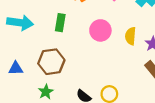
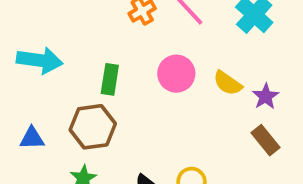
green rectangle: (60, 23) -> (110, 79), moved
yellow semicircle: (131, 36) -> (228, 83), turned -60

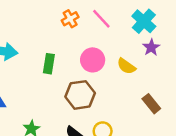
purple star: (266, 96) -> (151, 47), moved
brown hexagon: (93, 127) -> (80, 95), moved

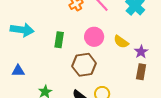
purple star: (151, 47) -> (141, 52), moved
brown rectangle: (151, 104) -> (141, 72), turned 49

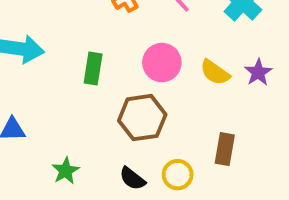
purple star: (141, 52) -> (258, 72), moved
brown rectangle: (141, 72) -> (225, 149), moved

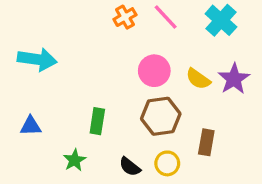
green rectangle: (93, 68) -> (97, 121), moved
purple star: (258, 72) -> (234, 79), size x1.4
brown hexagon: (142, 118) -> (161, 116), moved

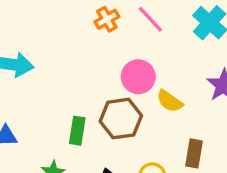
yellow semicircle: (198, 79) -> (170, 101), moved
brown hexagon: (161, 116) -> (121, 119), moved

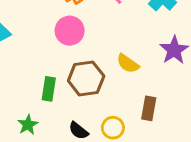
pink circle: (138, 77) -> (70, 31), moved

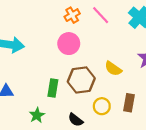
yellow circle: (113, 128) -> (102, 106), moved

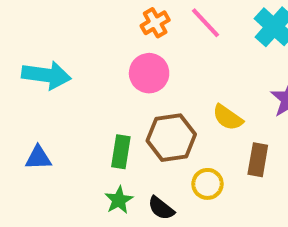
brown rectangle: (129, 103) -> (258, 160), moved
green star: (37, 115) -> (119, 200), moved

